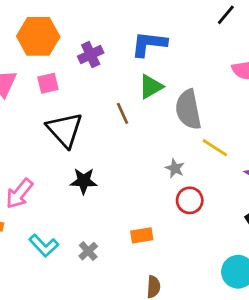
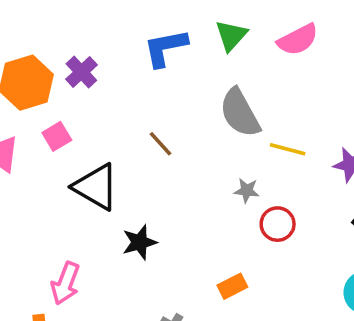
purple cross: (91, 55) -> (81, 72), moved
green triangle: (151, 87) -> (231, 36), moved

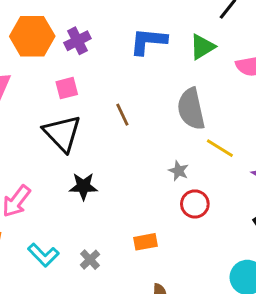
pink square: (57, 136) -> (67, 88), moved

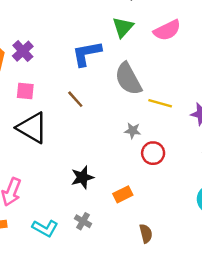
blue L-shape: (148, 41) -> (87, 54), moved
pink square: (67, 88) -> (25, 91), turned 36
black star: (83, 186) -> (82, 177), moved

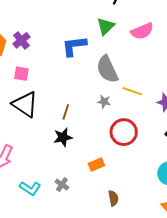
brown line: (75, 99) -> (66, 112), moved, turned 56
gray star: (133, 131) -> (104, 102), moved
red circle: (153, 153) -> (124, 132), size x1.4
black star: (82, 177) -> (63, 137), moved

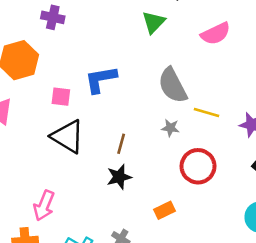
green triangle: (106, 26) -> (154, 22), moved
purple cross: (21, 40) -> (53, 17), moved, turned -36
blue L-shape: (74, 46) -> (101, 79), moved

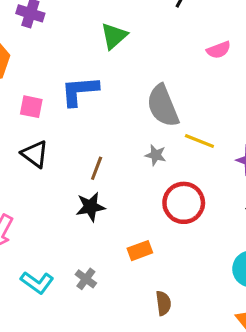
green triangle: (154, 22) -> (114, 36), moved
pink semicircle: (216, 34) -> (219, 50), size x0.7
black triangle: (68, 137) -> (35, 154), size x0.7

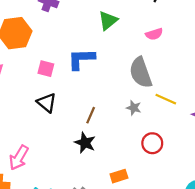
pink semicircle: (219, 50) -> (154, 34), moved
red circle: (184, 203) -> (152, 143), size x0.7
black star: (91, 207) -> (85, 143), turned 30

